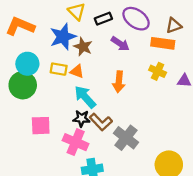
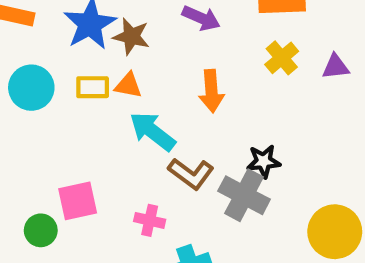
yellow cross: (158, 71) -> (282, 58), turned 35
green circle: (23, 85) -> (41, 230), moved, size x0.6
black star: (81, 118) -> (264, 161), moved
pink cross: (76, 142) -> (150, 220), size x0.6

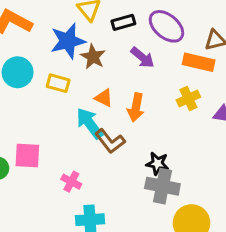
orange triangle: (128, 85) -> (104, 98), moved
brown L-shape: (191, 174) -> (110, 141), moved
gray cross: (244, 195) -> (162, 186), moved, turned -32

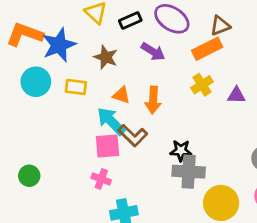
blue star: (68, 41) -> (59, 45), moved
orange rectangle: (199, 62) -> (207, 49), turned -32
pink square: (27, 156) -> (108, 146), moved

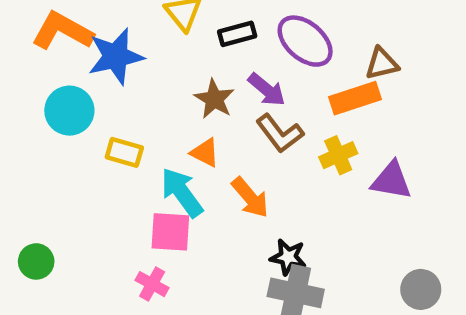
brown star: (106, 57) -> (214, 99), moved
yellow rectangle: (76, 87) -> (124, 152), moved
purple triangle: (236, 95) -> (391, 181), size x1.4
orange arrow: (153, 100) -> (250, 197), moved, turned -52
brown L-shape: (133, 136) -> (280, 133), moved

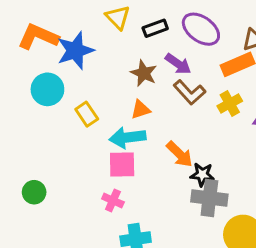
yellow rectangle: (124, 152) -> (87, 114), turned 45
orange triangle: (205, 153) -> (141, 110), turned -40
cyan arrow: (182, 192) -> (127, 137), turned -56
orange arrow: (250, 197) -> (180, 154), moved

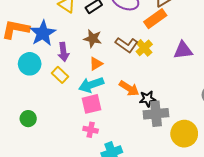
purple arrow: (178, 64) -> (63, 52), moved, turned 60
yellow cross: (230, 103) -> (144, 48), moved
green circle: (34, 192) -> (28, 119), moved

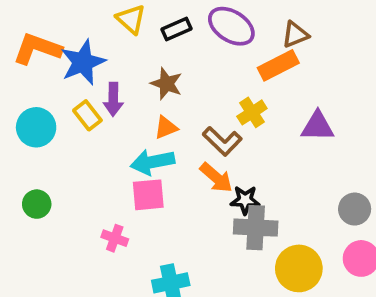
brown L-shape: (127, 45) -> (222, 141), moved
cyan circle: (30, 64) -> (36, 127), moved
yellow rectangle: (60, 75) -> (87, 115), moved
pink cross: (91, 130) -> (115, 238), moved

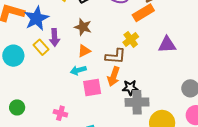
brown L-shape: (222, 141) -> (116, 56), turned -35
cyan arrow: (152, 162) -> (78, 70), size x0.7
orange arrow: (216, 178) -> (114, 76), turned 72
pink square: (148, 195) -> (92, 88), moved
green circle: (37, 204) -> (17, 107), moved

